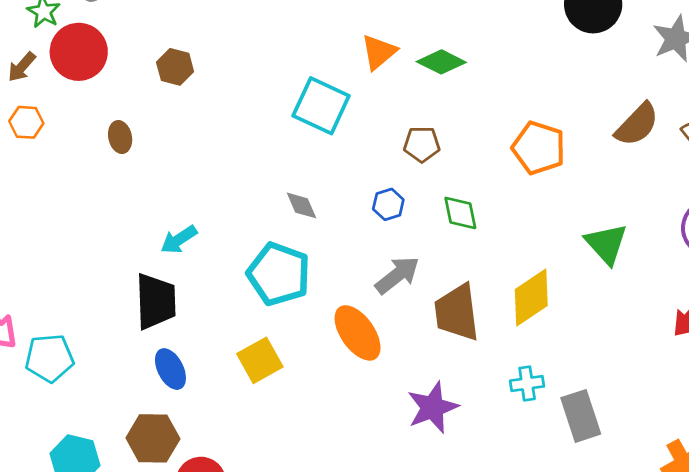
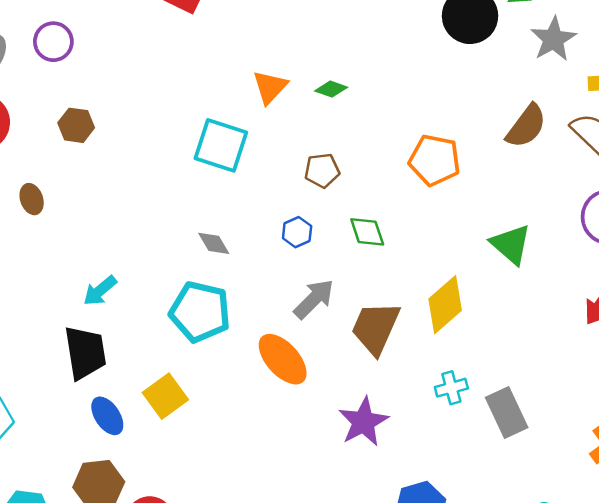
green diamond: (441, 62) -> (331, 89), size x0.7
brown trapezoid: (457, 312) -> (375, 328), turned 38
yellow square: (260, 360) -> (165, 396), moved

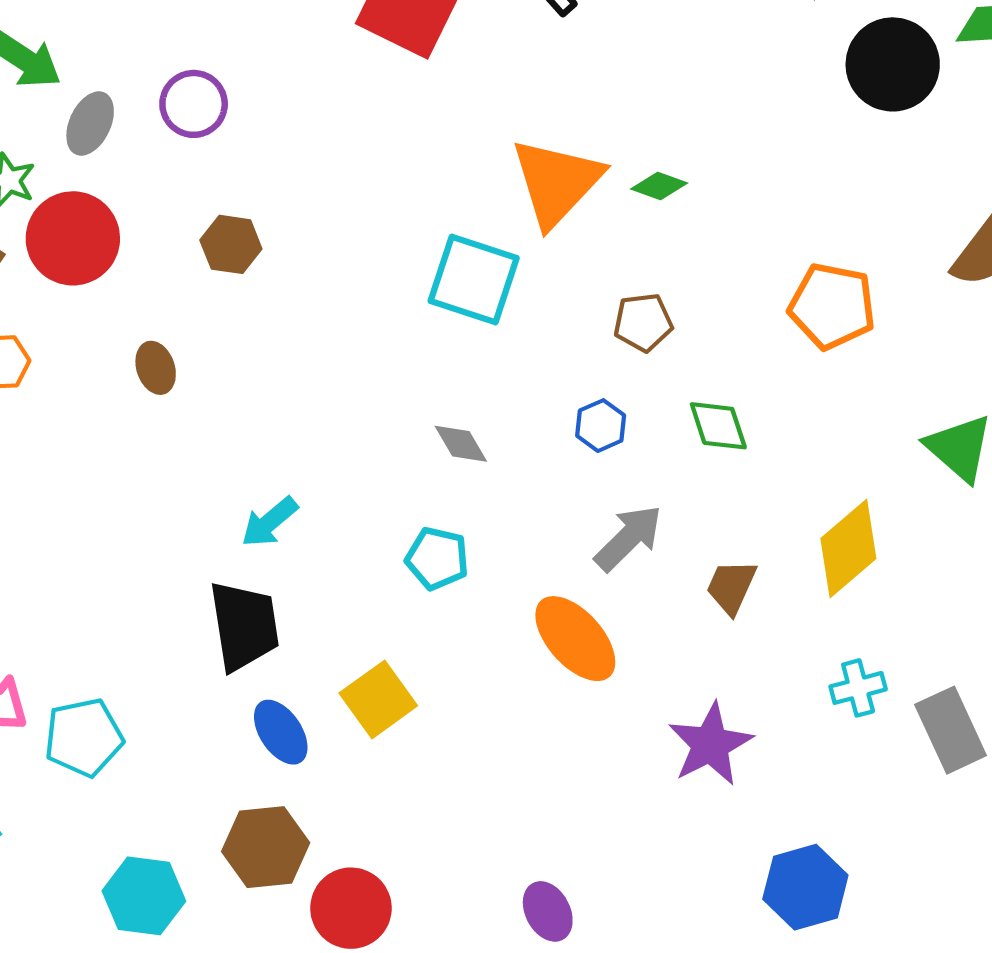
orange triangle: (270, 87) -> (556, 182), size x1.6
cyan pentagon: (200, 312) -> (437, 558), size x0.6
brown trapezoid: (375, 328) -> (731, 587), size x0.6

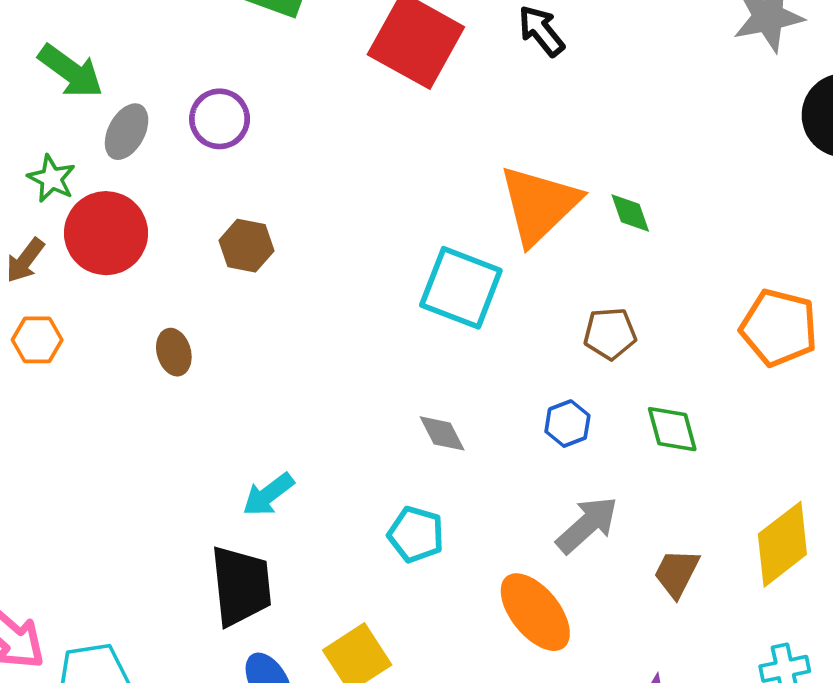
green diamond: (659, 186) -> (630, 213), turned 48

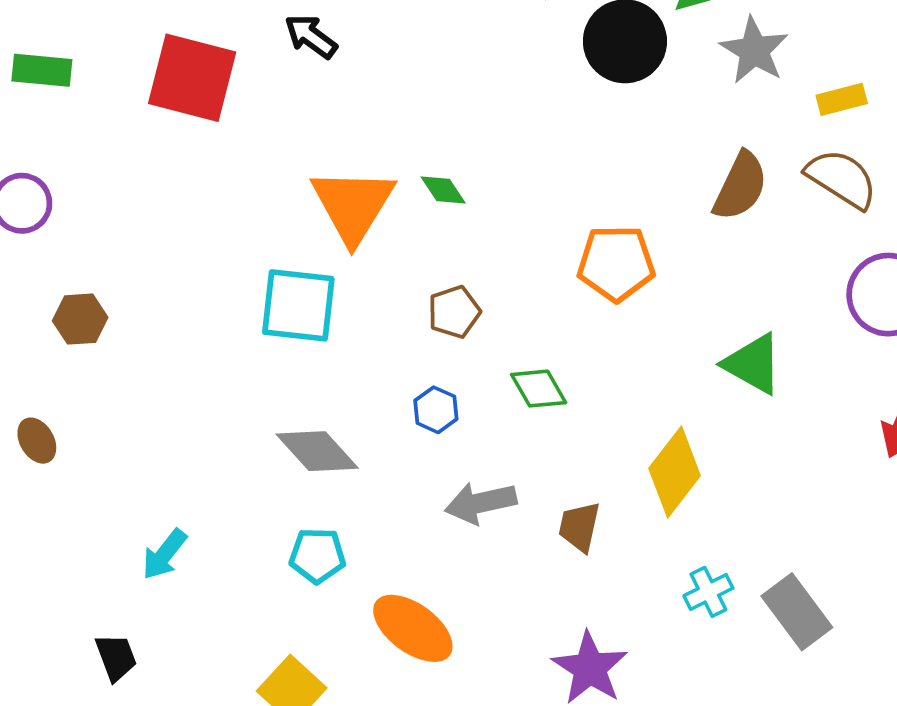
gray diamond: (442, 433) -> (317, 451), size x1.6
gray arrow: (587, 525) -> (481, 503), turned -136
black trapezoid: (241, 586) -> (116, 657), moved, size x0.6
orange ellipse: (535, 612) -> (413, 628), moved

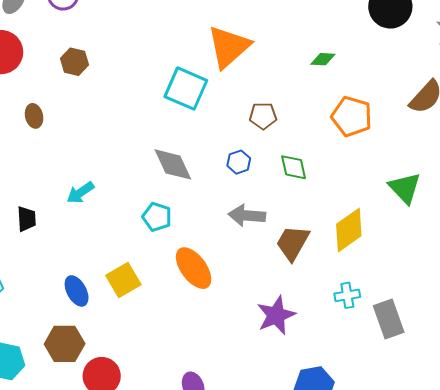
green diamond: (443, 190) -> (323, 59), moved, turned -70
brown trapezoid: (579, 527) -> (293, 243), size x1.4
black trapezoid: (116, 657) -> (27, 219), moved

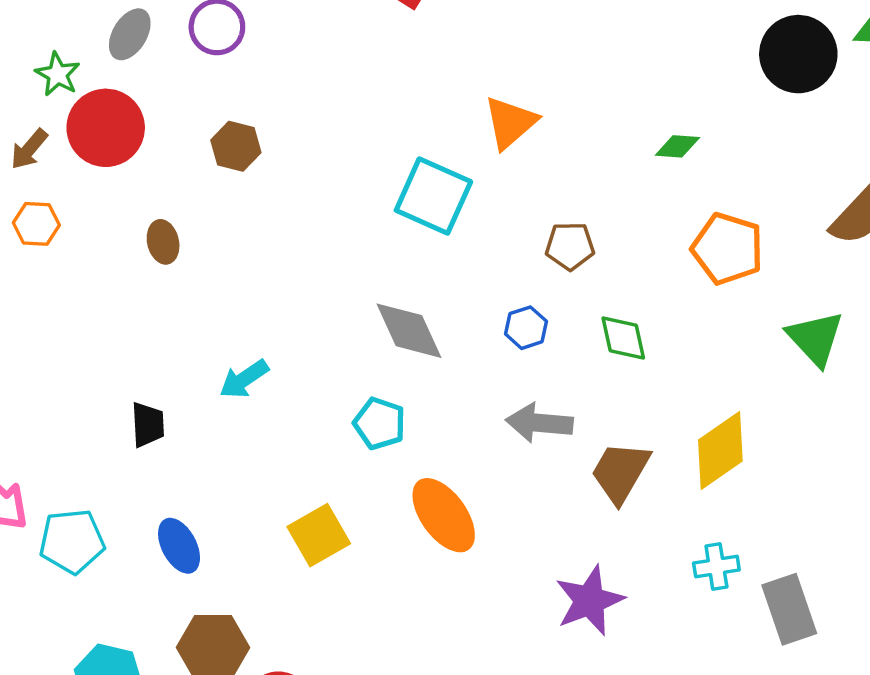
orange triangle: (229, 47) -> (510, 123), size x0.7
green triangle: (405, 188) -> (815, 338), moved
blue ellipse: (77, 291) -> (179, 546), moved

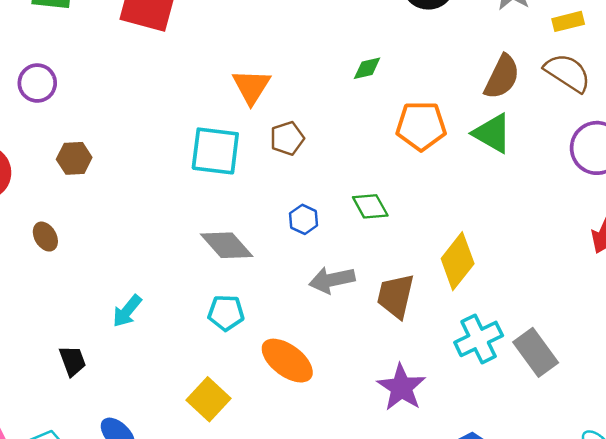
brown pentagon: (570, 246) -> (287, 138), moved
green triangle: (815, 338) -> (492, 133), moved
cyan cross: (716, 567) -> (479, 339), size x1.5

